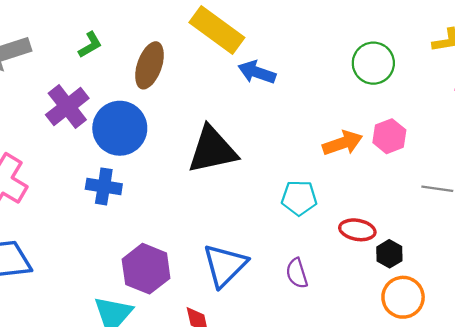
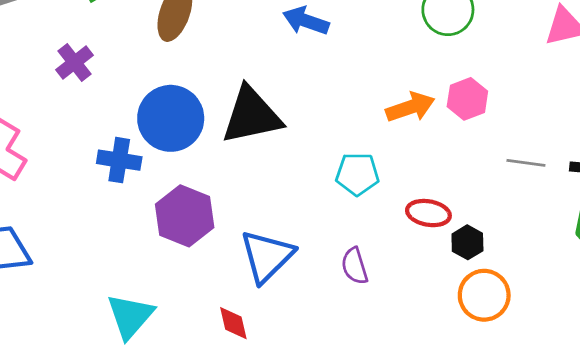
purple cross: (67, 107) -> (75, 63), size x0.7
blue circle: (120, 128) -> (171, 118), moved
purple hexagon: (146, 269) -> (185, 216), moved

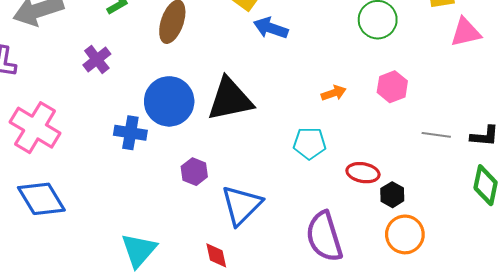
orange arrow: (410, 107) -> (334, 93), moved, size x0.7
purple hexagon: (185, 216) -> (194, 172), moved, size x0.6
purple semicircle: (355, 266) -> (324, 237), moved, size x1.8

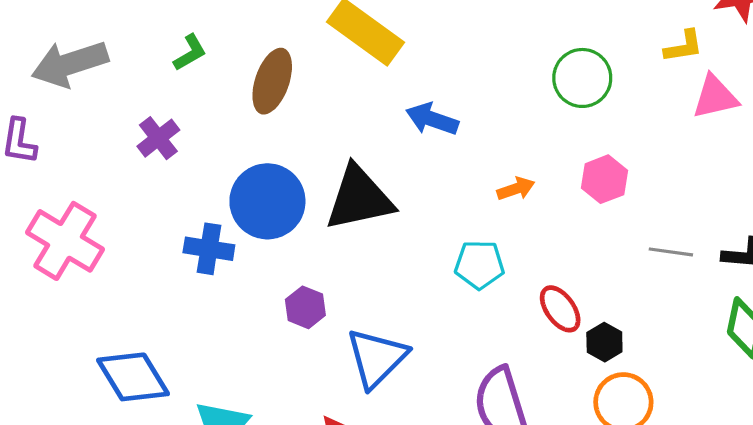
blue arrow: (271, 28) -> (432, 119), moved
red ellipse: (363, 173) -> (560, 309), turned 44
blue diamond: (41, 199) -> (133, 377), moved

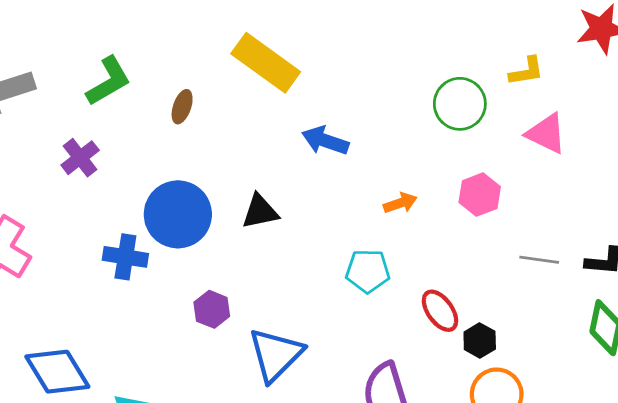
yellow L-shape: (684, 46) -> (526, 71), moved
green L-shape: (190, 53) -> (108, 81), size x1.5
brown ellipse: (272, 81) -> (182, 107), size x0.6
pink triangle: (715, 97) -> (546, 134), moved, turned 39
black triangle: (359, 198) -> (260, 212), size x0.6

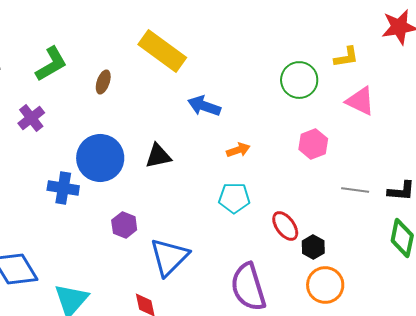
orange arrow: (400, 203) -> (238, 150), moved

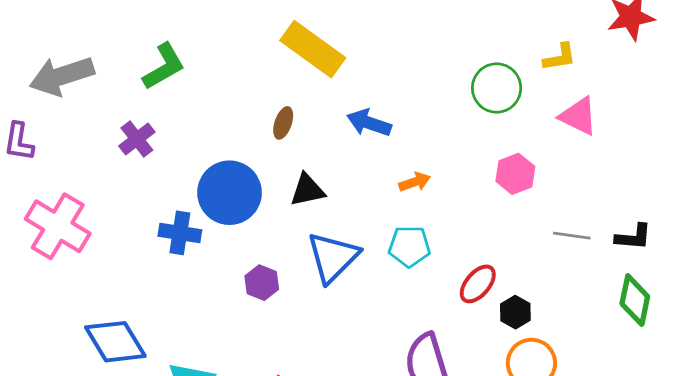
brown ellipse: (103, 82) -> (283, 123), moved
red ellipse: (285, 226) -> (478, 284), turned 76
blue triangle: (169, 257) -> (333, 257), moved

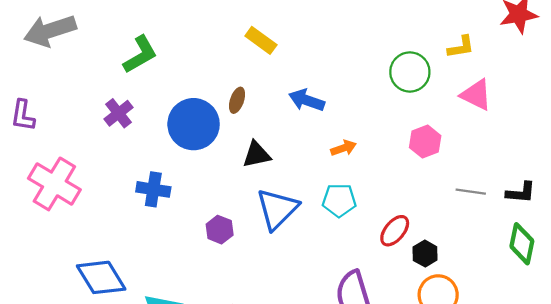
yellow rectangle: (313, 49) -> (261, 40), size x0.6
gray arrow: (62, 76) -> (50, 31), moved
blue circle: (230, 193) -> (194, 124), moved

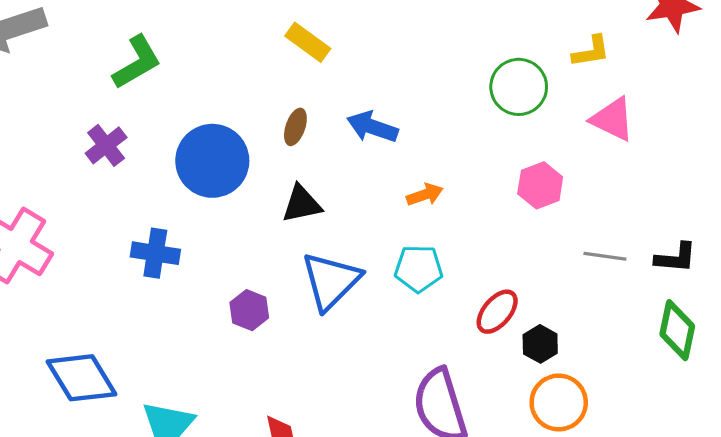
brown ellipse: (237, 100) -> (295, 127), moved

